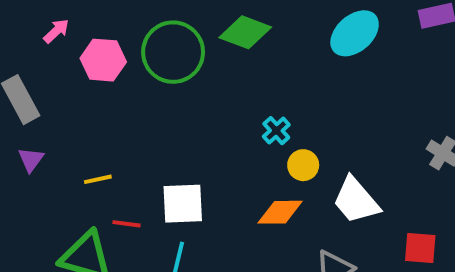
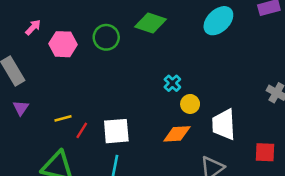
green circle: (173, 52) -> (106, 37), size x0.7
white trapezoid: (356, 200) -> (224, 124), turned 40
red line: (126, 224) -> (82, 130), moved, turned -63

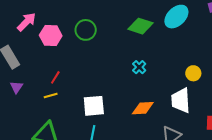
green diamond: (150, 23) -> (141, 26), moved
pink arrow: (33, 27) -> (26, 22), size x1.5
yellow circle: (190, 104) -> (193, 73), moved
red line: (82, 130) -> (55, 77), moved

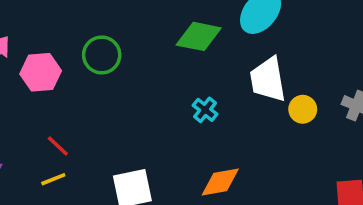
red line: (55, 77) -> (58, 146), turned -72
white trapezoid: (181, 100) -> (268, 80), moved

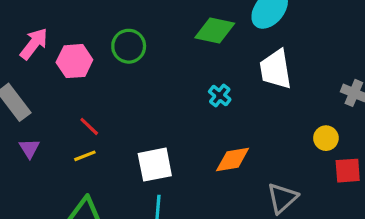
yellow circle: (303, 109) -> (326, 138), moved

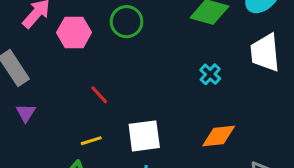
red line: (89, 126) -> (99, 95), moved
yellow line: (85, 156) -> (91, 141), moved

